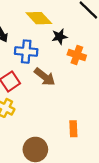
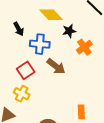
orange cross: (77, 55) -> (84, 47), turned 35

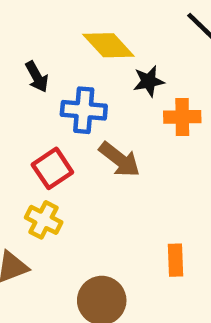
orange cross: (84, 47) -> (182, 117), turned 35

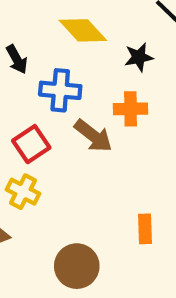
black star: (149, 81) -> (139, 57), moved
orange cross: (182, 117) -> (131, 109), moved

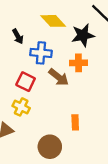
black star: (139, 57) -> (83, 35), size x1.5
red square: (31, 144) -> (26, 82), turned -30
orange rectangle: (145, 229) -> (75, 122), moved

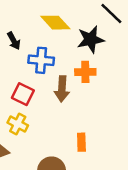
brown arrow: (59, 77) -> (62, 89), turned 55

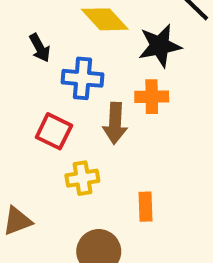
yellow cross: (18, 124) -> (82, 178), moved, turned -36

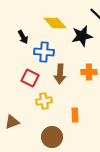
orange cross: (152, 97) -> (89, 72), moved

